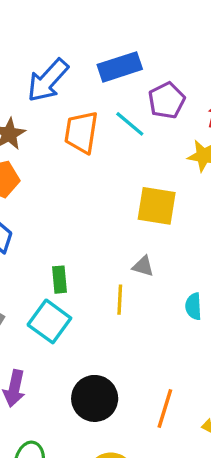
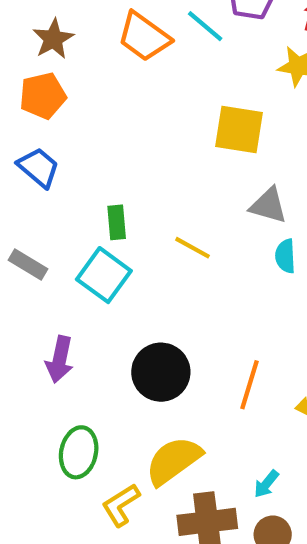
orange trapezoid: (81, 132) -> (144, 37), turned -63
gray triangle: (143, 266) -> (268, 205), moved, size x1.4
yellow line: (120, 300) -> (193, 248), turned -64

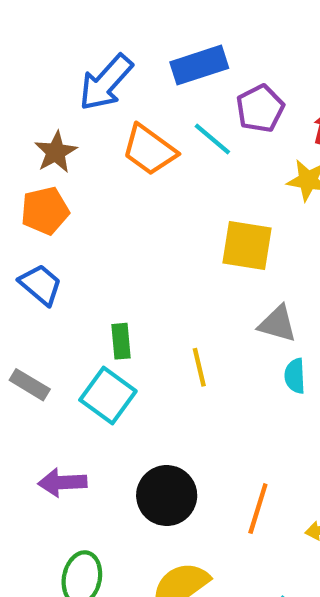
yellow line: (193, 248) -> (199, 367), turned 48
purple arrow: (60, 359) -> (62, 482), turned 75

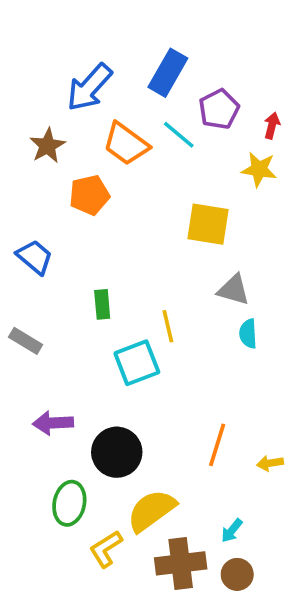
blue rectangle: (199, 65) -> (168, 73), turned -42
orange pentagon: (45, 211) -> (89, 195), moved
cyan square: (108, 396) -> (137, 363), moved, turned 33
black circle: (167, 496) -> (117, 452), moved

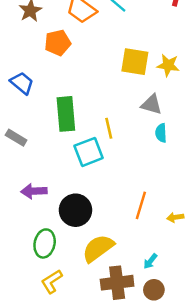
yellow star: (259, 169) -> (168, 65), moved
green rectangle: (102, 304) -> (66, 114), size x1.8
yellow L-shape: (106, 549) -> (52, 281), moved

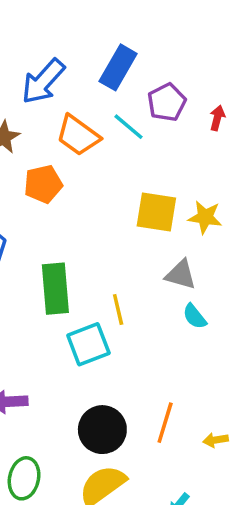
cyan semicircle: (161, 133) -> (195, 316), turned -36
black circle: (75, 210) -> (102, 430), moved

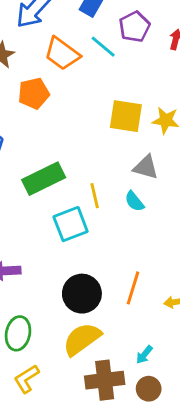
green rectangle: (55, 289) -> (44, 179), turned 69
cyan semicircle: (195, 316) -> (134, 201), moved

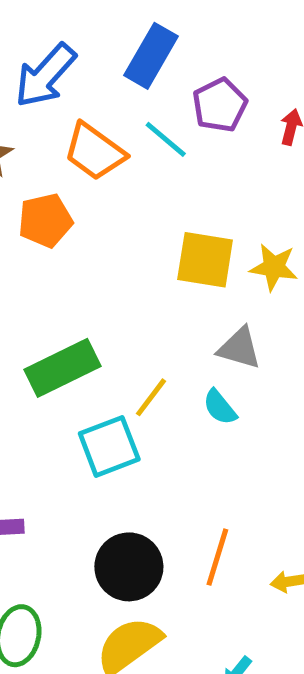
yellow line: (95, 196) -> (151, 397), turned 50

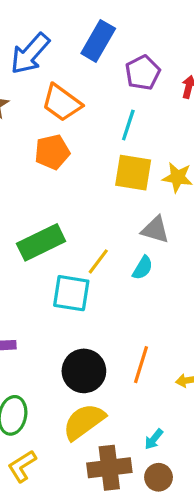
cyan line: (166, 139) -> (128, 125), moved, turned 68
orange pentagon: (45, 220) -> (52, 152), moved
cyan semicircle: (220, 407) -> (143, 268), turned -110
cyan square: (109, 446) -> (71, 293), turned 30

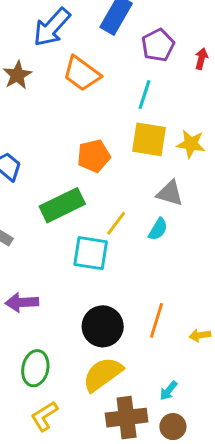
orange pentagon: (52, 152) -> (94, 156), moved

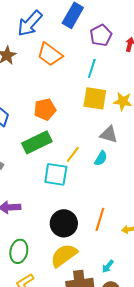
orange pentagon: (94, 156) -> (45, 109), moved

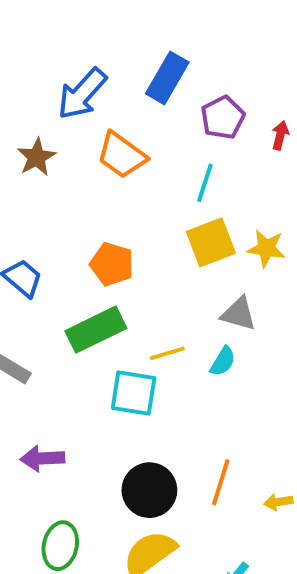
yellow square: (95, 98) -> (211, 242), turned -30
orange pentagon: (45, 109) -> (112, 264), turned 30
yellow line: (73, 154) -> (167, 353), turned 36

